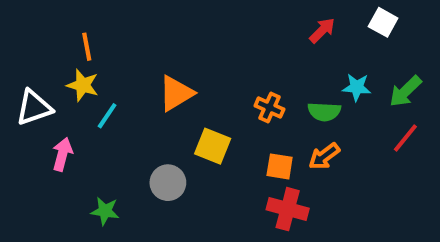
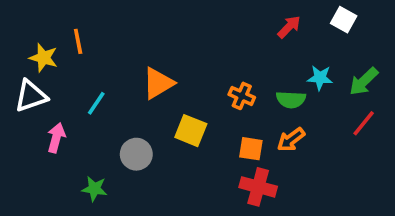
yellow star: (83, 85) -> (44, 58), moved
gray circle: (168, 183) -> (136, 154), moved

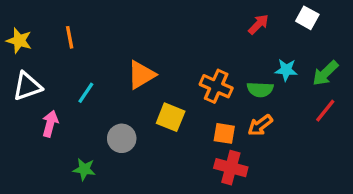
yellow star: (44, 58) -> (19, 41), moved
orange cross: (242, 96) -> (216, 86), size x1.4

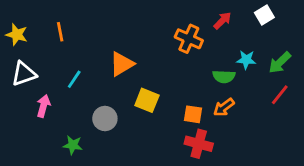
white square: (307, 18) -> (264, 15), turned 30
orange cross: (216, 86) -> (189, 39), moved

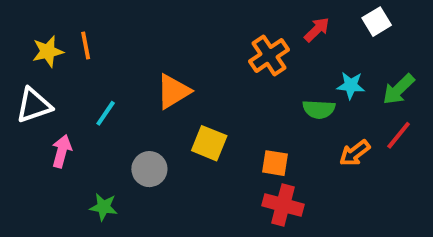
yellow star: (17, 35) -> (48, 51), moved, turned -30
orange cross: (189, 39) -> (269, 55), turned 32
orange arrow: (224, 107) -> (355, 153), moved

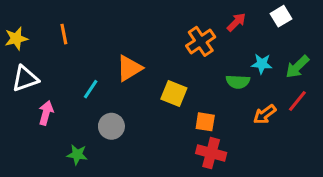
yellow star: (48, 51) -> (16, 38), moved
cyan line: (106, 113) -> (91, 89), moved
yellow square: (209, 143) -> (174, 94), moved

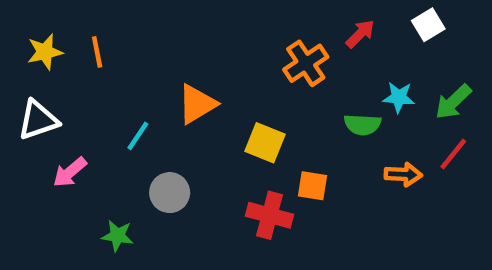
yellow star: (16, 38) -> (45, 52), moved
pink arrow: (46, 113) -> (70, 172), turned -145
orange arrow: (265, 114) -> (403, 174), turned -140
red cross: (211, 153) -> (269, 215), moved

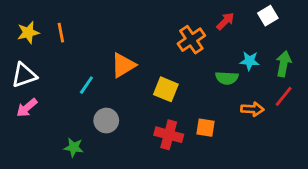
green arrow: (453, 102) -> (284, 64), turned 145
pink arrow: (70, 172) -> (27, 108), moved
orange square: (313, 186) -> (206, 128), moved

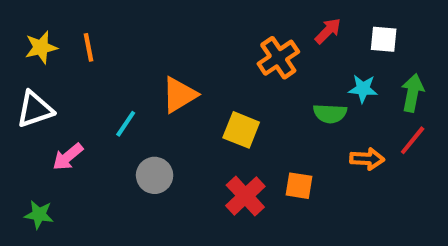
white square: (268, 16) -> (384, 39), moved, turned 36
pink arrow: (27, 108) -> (68, 157), moved
red cross: (169, 135) -> (245, 196), turned 32
green star: (74, 147) -> (39, 215), moved

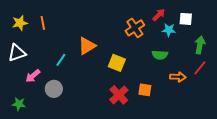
cyan star: (363, 89) -> (169, 30), moved
gray circle: (155, 175) -> (54, 89), moved

